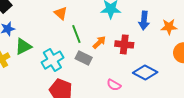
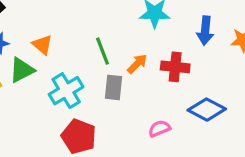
orange triangle: (61, 13) -> (42, 45), moved
gray rectangle: (84, 58) -> (114, 87), turned 70
pink semicircle: (114, 85) -> (159, 129), turned 128

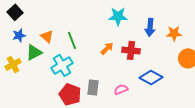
green line: (102, 51) -> (72, 40), moved
gray rectangle: (114, 87) -> (93, 87), moved

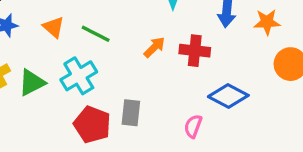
green line: (72, 40) -> (96, 34), turned -42
green triangle: (34, 52) -> (32, 83), moved
pink semicircle: (121, 89) -> (193, 126), moved, turned -48

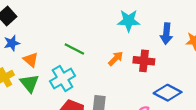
orange triangle: (54, 27) -> (31, 60), moved
green triangle: (32, 83) -> (30, 83), turned -42

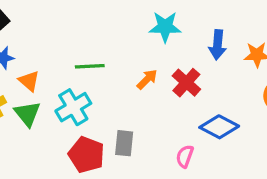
green line: (74, 49) -> (90, 66), turned -30
red cross: (144, 61) -> (186, 83), turned 36

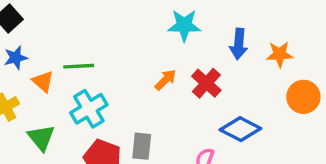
green line: (90, 66) -> (79, 66), moved
green triangle: (27, 114) -> (41, 138), moved

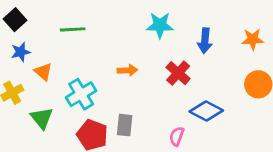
orange star: (280, 54) -> (253, 39), moved
green line: (79, 66) -> (73, 29), moved
orange arrow: (165, 80) -> (128, 70), moved, turned 42

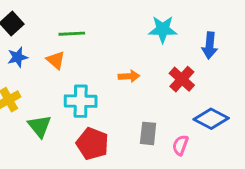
orange triangle: (43, 72) -> (56, 60), moved
cyan cross: (81, 94) -> (81, 101), turned 32
gray rectangle: (125, 125) -> (148, 133), moved

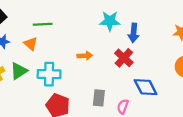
blue arrow: (210, 45) -> (134, 33), moved
blue diamond: (211, 119) -> (146, 87), turned 35
green triangle: (40, 126) -> (19, 71), moved, turned 36

